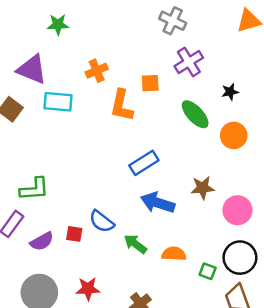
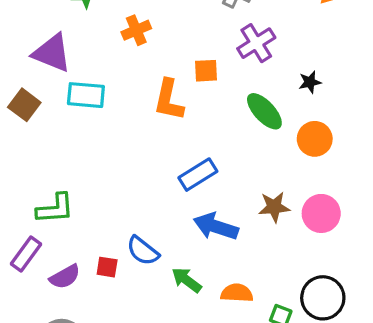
orange cross: (97, 71) -> (136, 30), moved
pink circle: (237, 210) -> (321, 213), moved

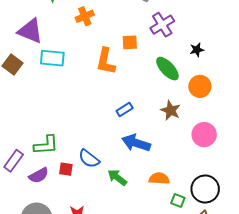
blue rectangle: (198, 175) -> (125, 109), size x0.7
brown star: (274, 207) -> (171, 110), moved, turned 30
green L-shape: (55, 209) -> (46, 145), moved
orange semicircle: (237, 293) -> (159, 179), moved

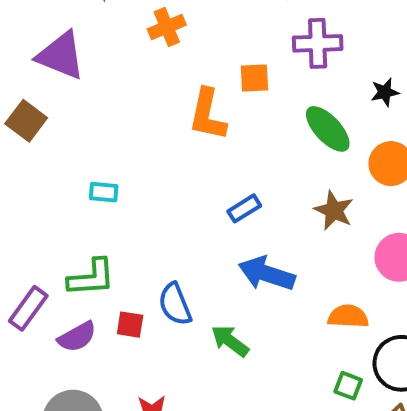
purple cross: (162, 25) -> (318, 43), turned 30
cyan rectangle: (52, 58) -> (104, 192), moved, size x0.6
blue semicircle: (89, 159) -> (175, 304), turned 30
orange semicircle: (159, 179) -> (348, 316), moved

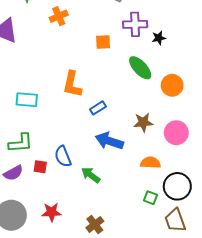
black star: (385, 92) -> (159, 38), moved
orange L-shape: (208, 115) -> (72, 84), moved
cyan rectangle: (104, 192) -> (27, 100), size x1.5
brown star: (334, 210) -> (143, 122), moved, turned -30

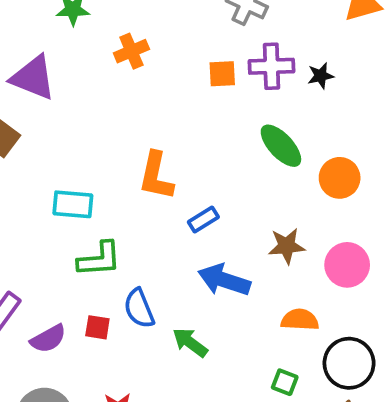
black star: (159, 38) -> (321, 76), moved
orange square: (103, 42) -> (222, 74), moved
green L-shape: (21, 143) -> (99, 259), moved
green square: (151, 198) -> (285, 382), moved

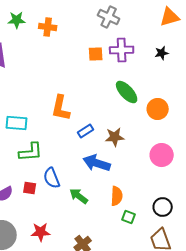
orange cross: (131, 51) -> (48, 27), moved, turned 30
black star: (321, 76) -> (162, 53), moved
brown star: (287, 246) -> (115, 137), moved
orange semicircle: (300, 320) -> (117, 196), moved, turned 90
black circle: (349, 363) -> (163, 207), size x0.7

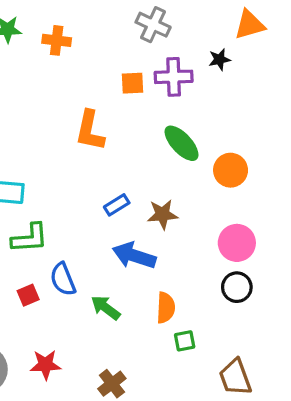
black star: (162, 53) -> (219, 59), moved
orange L-shape: (61, 108) -> (90, 131), moved
red square: (30, 188) -> (28, 295), turned -32
black circle: (163, 207) -> (237, 287), moved
green square: (129, 217) -> (185, 341), turned -32

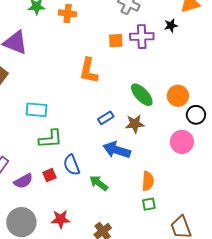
green ellipse: (182, 143) -> (142, 95), moved
black circle: (237, 287) -> (196, 115), moved
orange semicircle: (166, 308) -> (148, 181), moved

